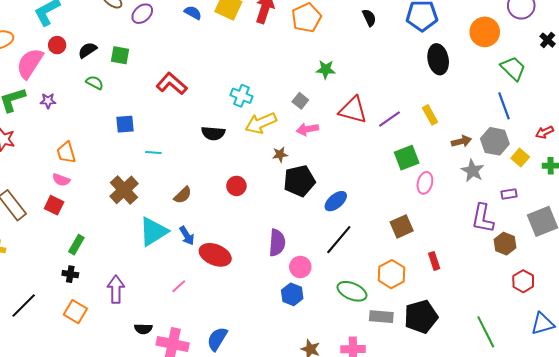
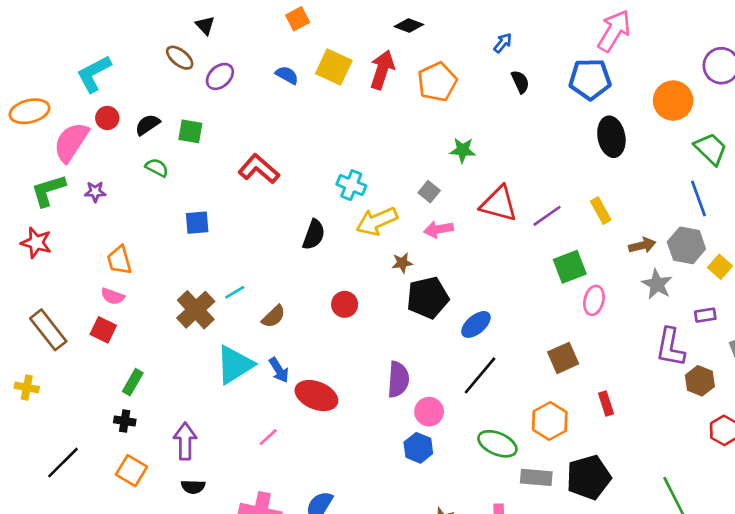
black semicircle: (213, 133) -> (314, 235), turned -75
cyan line: (153, 152) -> (235, 292), moved, turned -35
black semicircle: (143, 329) -> (193, 487), moved

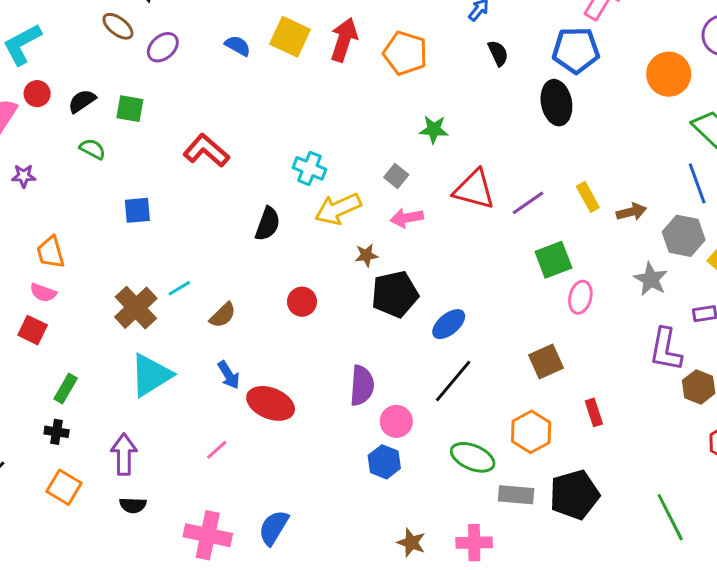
orange pentagon: (437, 82) -> (405, 53), turned -30
black ellipse: (611, 137) -> (556, 103), moved
brown arrow: (642, 245) -> (631, 212), moved
cyan triangle: (235, 365) -> (151, 375), moved

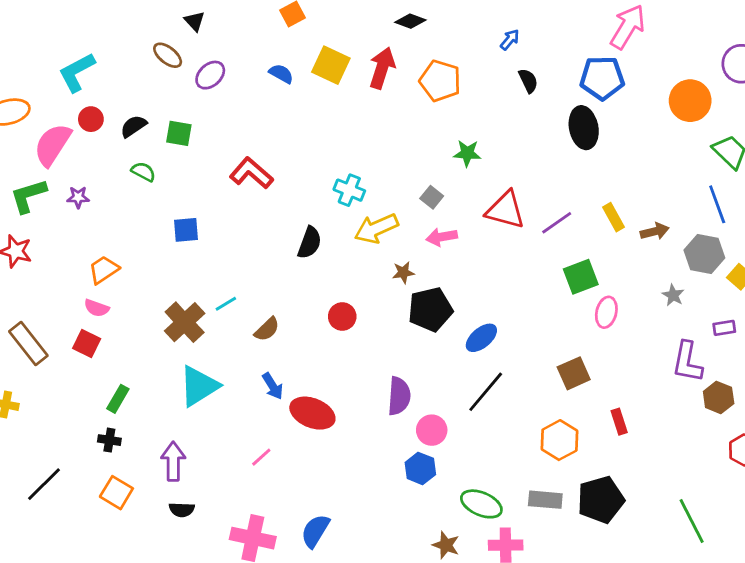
orange trapezoid: (51, 252) -> (104, 270), turned 72
gray star: (651, 279) -> (673, 295), size x0.7
green ellipse: (473, 457) -> (481, 504), moved

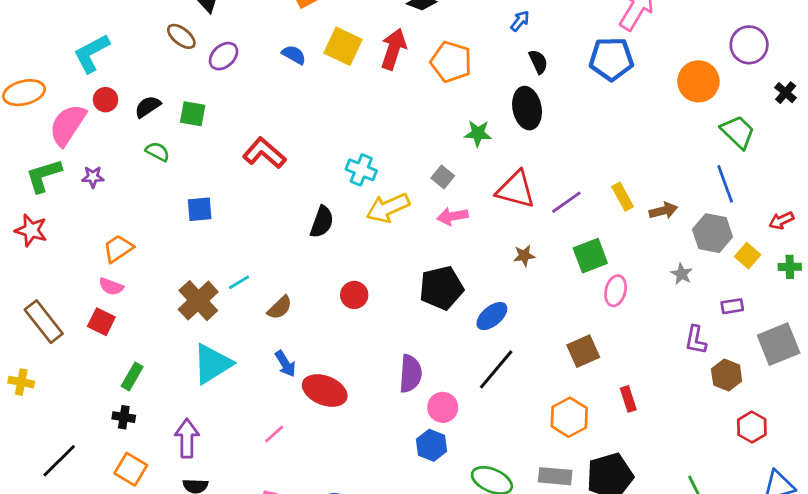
black ellipse: (584, 128) -> (527, 108), moved
brown star: (403, 272) -> (524, 256), moved
purple L-shape: (687, 362) -> (696, 340), size x0.7

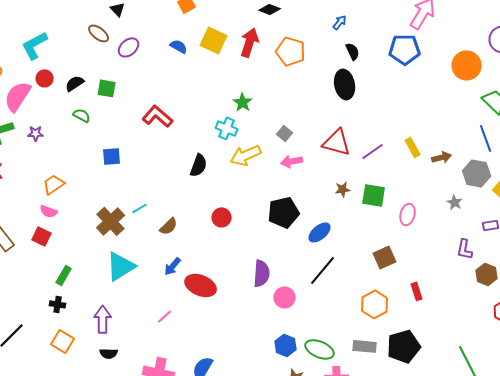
green star: (478, 133) -> (243, 102), moved, turned 30
green square: (590, 256) -> (374, 195), moved, turned 30
blue arrow: (285, 364) -> (173, 266), turned 72
blue hexagon: (431, 445) -> (286, 345), moved

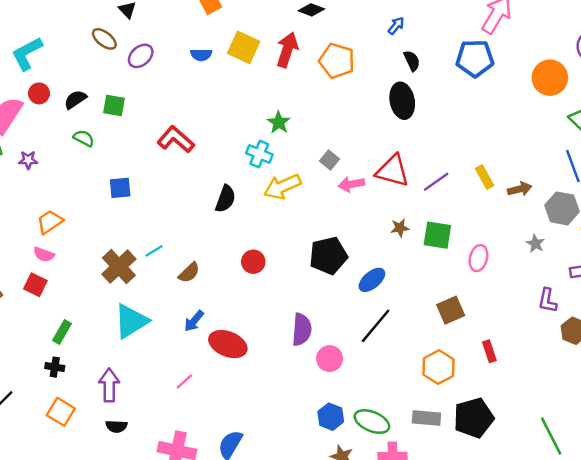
blue semicircle: (179, 46) -> (201, 55), turned 150
pink arrow: (292, 161) -> (351, 184), moved

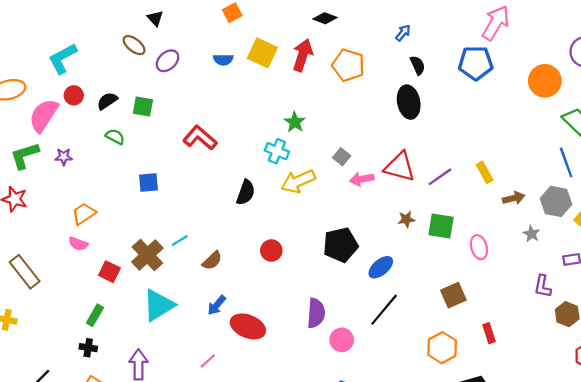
brown arrow: (520, 189) -> (514, 198), moved
pink ellipse: (478, 258) -> (479, 247), turned -30
red square: (35, 285) -> (109, 272), moved

